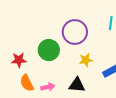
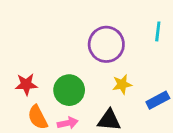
green circle: (49, 50) -> (69, 90), moved

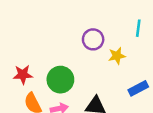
purple circle: (106, 44) -> (93, 39), size x0.7
yellow star: (122, 84) -> (117, 56), moved

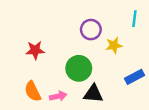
red star: (23, 75) -> (35, 50), moved
green circle: (60, 80) -> (79, 68), moved

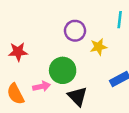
black triangle: (93, 94) -> (77, 96), turned 40
pink arrow: (58, 96) -> (42, 86), moved

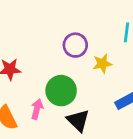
pink arrow: (42, 86) -> (37, 109), turned -63

